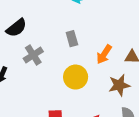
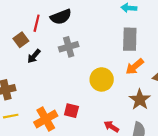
gray rectangle: (72, 39) -> (130, 39), moved, size x1.5
brown star: (119, 85) -> (140, 100), turned 30

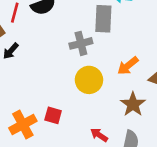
gray rectangle: (130, 39) -> (103, 19), moved
gray cross: (69, 47) -> (81, 43), moved

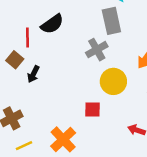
red square: (53, 115) -> (93, 109), moved

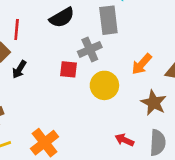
black semicircle: (52, 24) -> (62, 18), moved
red square: (93, 109) -> (68, 69), moved

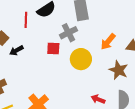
red line: (17, 29) -> (26, 20), moved
black arrow: (19, 69) -> (16, 50), turned 32

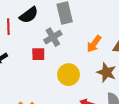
yellow circle: (81, 59) -> (68, 75), moved

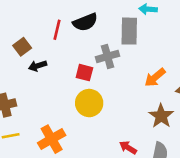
yellow circle: (68, 75) -> (89, 103), moved

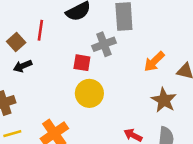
red line: (57, 30) -> (40, 30), moved
black arrow: (38, 66) -> (23, 66), moved

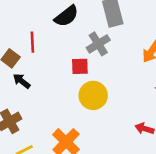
black arrow: (23, 66) -> (22, 81), turned 72

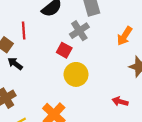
red square: (80, 66) -> (64, 50), turned 32

